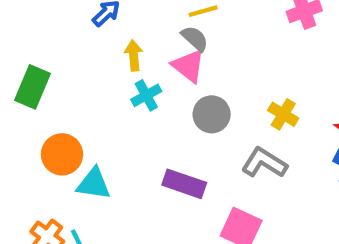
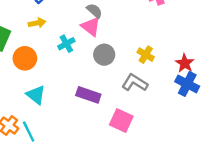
yellow arrow: (134, 55) -> (37, 23), moved, turned 84
orange circle: (62, 154) -> (25, 58), moved
cyan triangle: (94, 184) -> (36, 95), turned 30

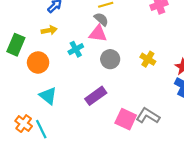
pink triangle: (91, 27) -> (98, 34), turned -30
gray L-shape: (135, 83) -> (148, 116), moved
purple rectangle: (88, 95) -> (96, 96), turned -55

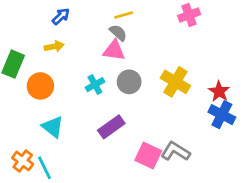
cyan cross: (76, 49) -> (95, 85), moved
yellow cross: (148, 59) -> (175, 82), size x1.5

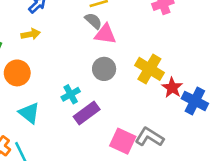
pink triangle: (114, 50) -> (105, 34), moved
cyan cross: (95, 85) -> (71, 94), moved
red star: (219, 91) -> (172, 88), moved

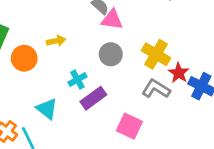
yellow arrow: (31, 34) -> (56, 41), moved
cyan triangle: (29, 113) -> (47, 109), moved
gray L-shape: (149, 137) -> (156, 89), moved

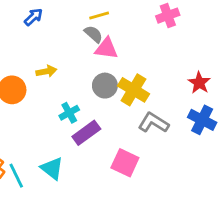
yellow cross: (156, 54) -> (133, 90), moved
red star: (179, 73) -> (199, 83), moved
cyan triangle: (47, 109) -> (52, 168), moved

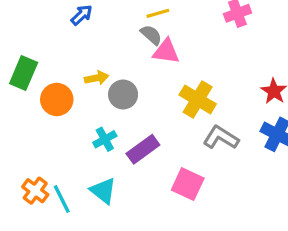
gray circle: (105, 86) -> (123, 95), moved
cyan cross: (69, 113) -> (105, 139), moved

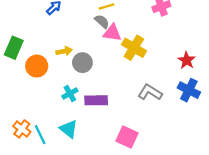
yellow cross: (198, 99) -> (134, 48), moved
purple rectangle: (143, 149) -> (96, 100), turned 35
pink square: (188, 184) -> (127, 137), moved

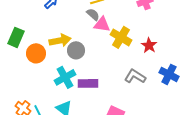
yellow arrow: (64, 51) -> (60, 40), size x1.5
red star: (187, 60) -> (149, 45), moved
cyan cross: (70, 93) -> (65, 77), size x1.5

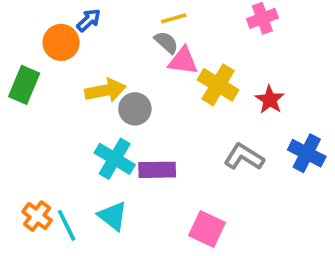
orange circle: (36, 53) -> (61, 42), moved
cyan cross: (65, 77) -> (115, 159), turned -30

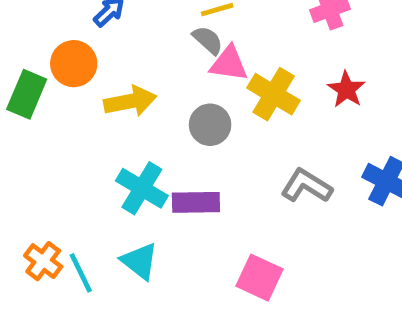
orange circle: (61, 42) -> (74, 64), moved
red star: (270, 100) -> (346, 89), moved
gray circle: (135, 109) -> (210, 125), moved

